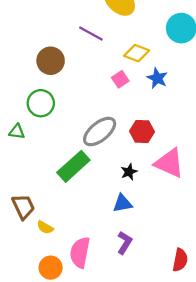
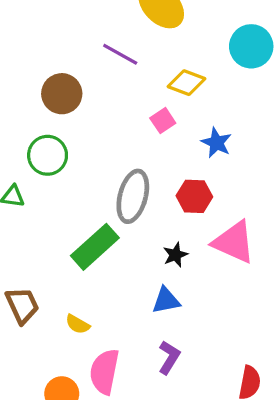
blue star: (157, 78) -> (216, 143), moved
gray ellipse: (100, 132) -> (133, 196), turned -36
yellow semicircle: (45, 227) -> (78, 324), moved

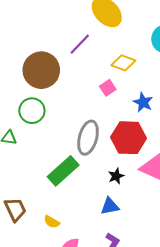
purple line: (120, 54) -> (80, 44), turned -75
brown circle: (62, 94) -> (41, 70), size x1.4
red hexagon: (194, 196) -> (129, 138), size x1.5

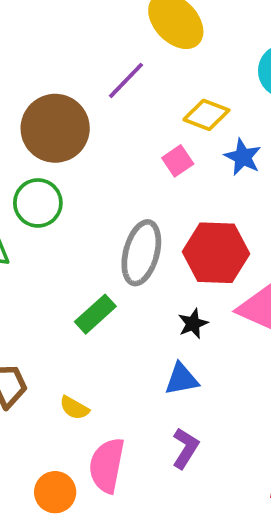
blue star: (143, 102) -> (243, 157), moved
green rectangle: (63, 171) -> (95, 314), size x0.7

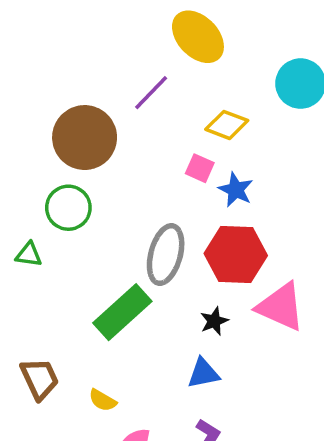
blue star: (243, 157) -> (236, 190), moved
pink square: (178, 161) -> (200, 168), turned -32
green rectangle: (95, 314) -> (122, 312), size x1.5

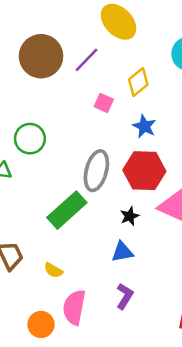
yellow diamond: (227, 125) -> (138, 82), turned -60
brown circle: (85, 138) -> (41, 56), moved
pink square: (200, 168) -> (104, 103), moved

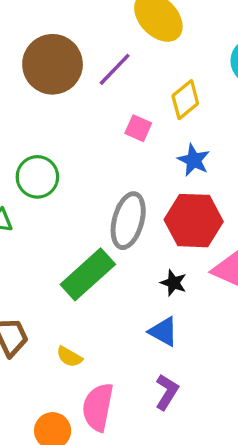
black star: (130, 216) -> (174, 283), turned -30
blue triangle: (122, 252) -> (163, 332), turned 40

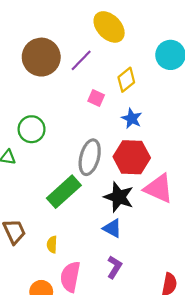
black star: (174, 283) -> (119, 197), size x1.8
yellow semicircle: (69, 357) -> (52, 244), turned 63

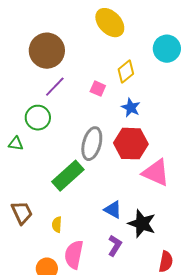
purple line: (81, 60) -> (55, 87), moved
black star: (119, 197) -> (142, 224), moved

